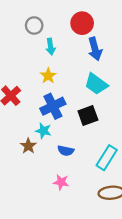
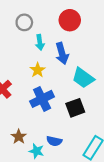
blue arrow: (95, 49) -> (62, 53), moved
cyan star: (43, 131) -> (36, 151), moved

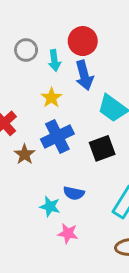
red circle: (70, 20) -> (83, 41), moved
gray circle: (24, 22) -> (26, 50), moved
brown star: (19, 137) -> (25, 154), moved

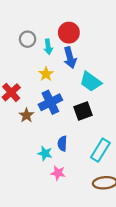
blue semicircle: (74, 193) -> (62, 144), turned 80

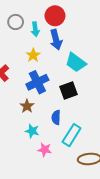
brown star: (26, 115) -> (27, 106), moved
blue semicircle: (62, 144) -> (56, 117), moved
cyan rectangle: (100, 150) -> (72, 135), moved

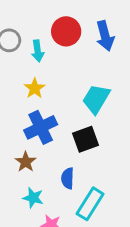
blue arrow: (56, 40) -> (105, 36), moved
cyan trapezoid: (76, 62) -> (96, 99), turned 85

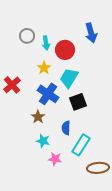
red circle: (66, 31) -> (65, 50), moved
cyan trapezoid: (96, 99) -> (69, 78), moved
blue cross: (41, 127) -> (48, 94), turned -30

